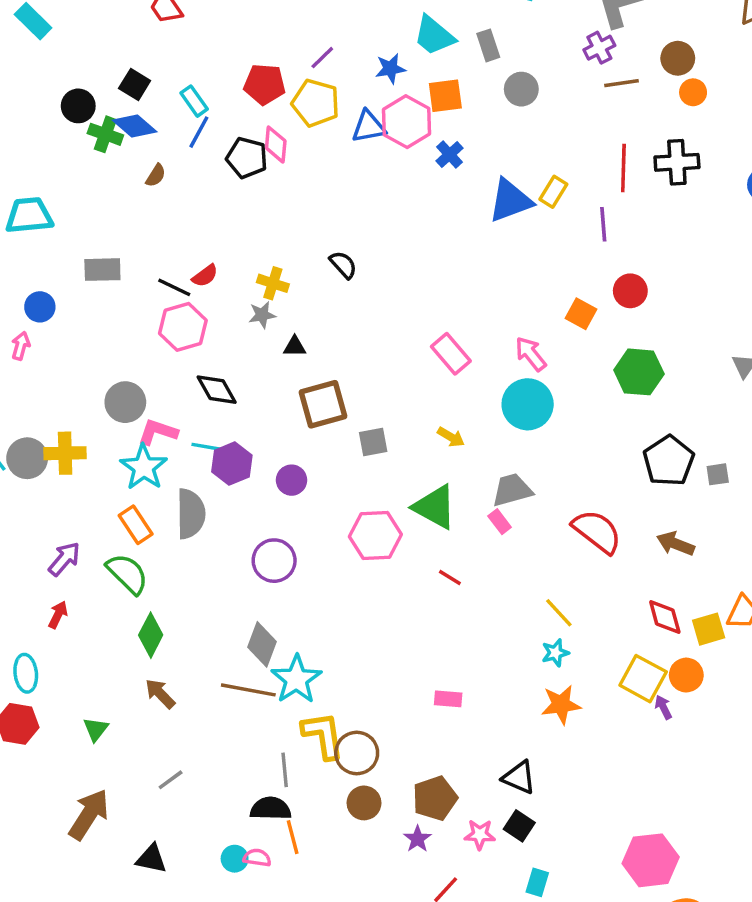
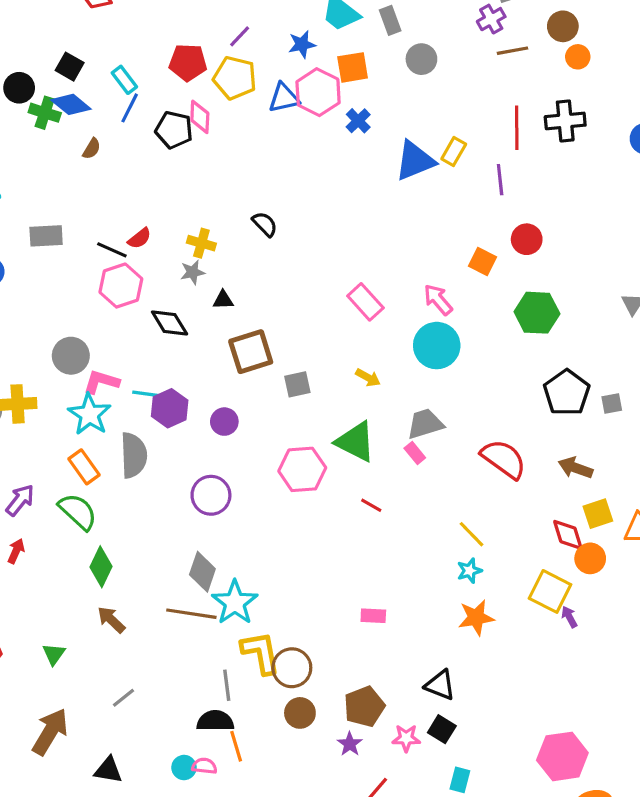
black diamond: (217, 390) -> (170, 323), moved
yellow square: (709, 629) -> (598, 514), moved
orange circle: (686, 675) -> (590, 558), moved

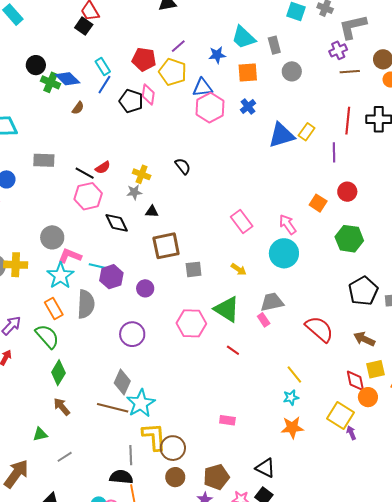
black square: (70, 67) -> (84, 26), moved
pink hexagon: (318, 92) -> (210, 108), moved
green triangle: (54, 654) -> (40, 434), moved, turned 35

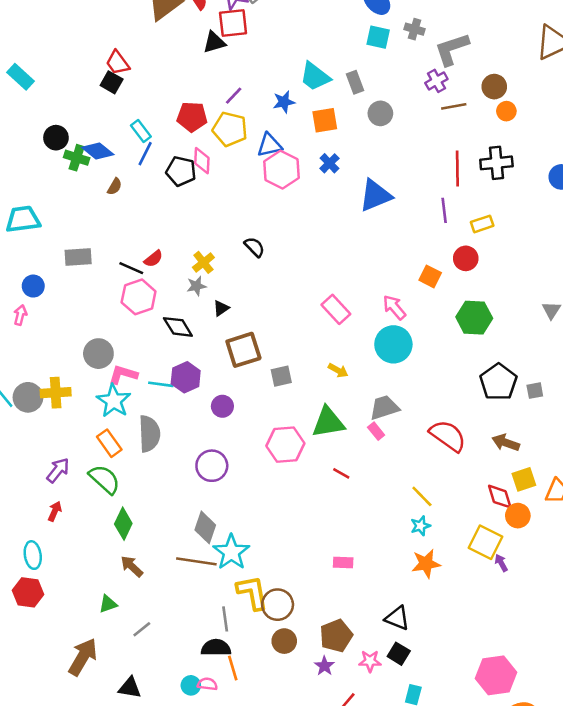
yellow rectangle: (307, 132) -> (482, 224), moved, turned 42
yellow cross: (142, 174) -> (203, 262), turned 36
black triangle: (152, 212) -> (221, 308), turned -32
purple hexagon: (111, 277) -> (186, 377), moved
green triangle: (227, 309) -> (328, 422), turned -36

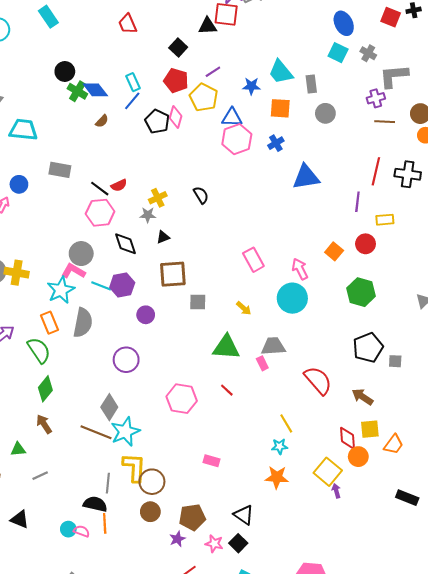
black square: (112, 82) -> (178, 47), moved
gray circle: (98, 354) -> (81, 254), moved
pink hexagon: (285, 445) -> (182, 399), moved

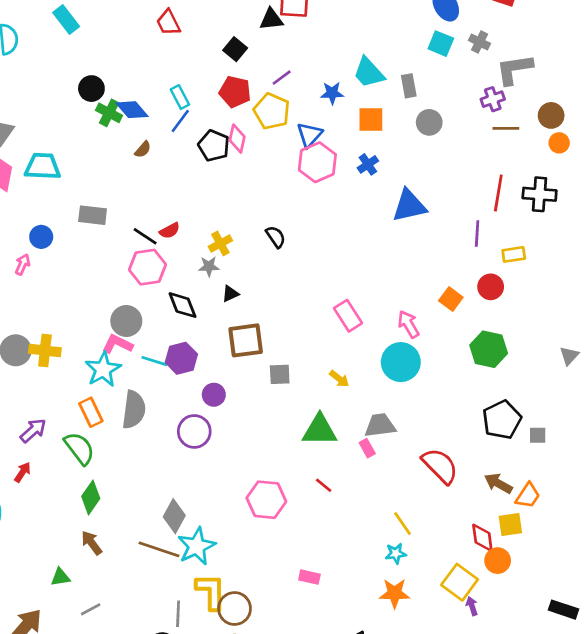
blue triangle: (232, 117) -> (309, 135), turned -45
purple circle: (126, 360) -> (194, 431), moved
orange trapezoid: (394, 444) -> (528, 496), moved

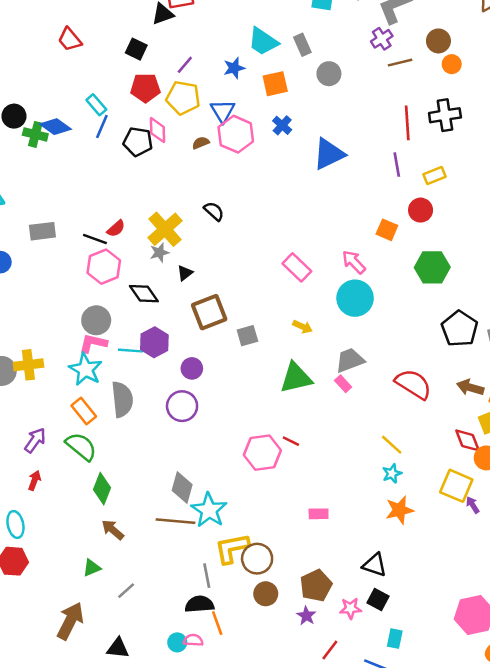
brown semicircle: (143, 149) -> (201, 143), moved, turned -140
yellow cross: (220, 243) -> (165, 229), size x1.6
red line: (324, 485) -> (291, 441), moved
yellow L-shape: (211, 592) -> (232, 548), turned -87

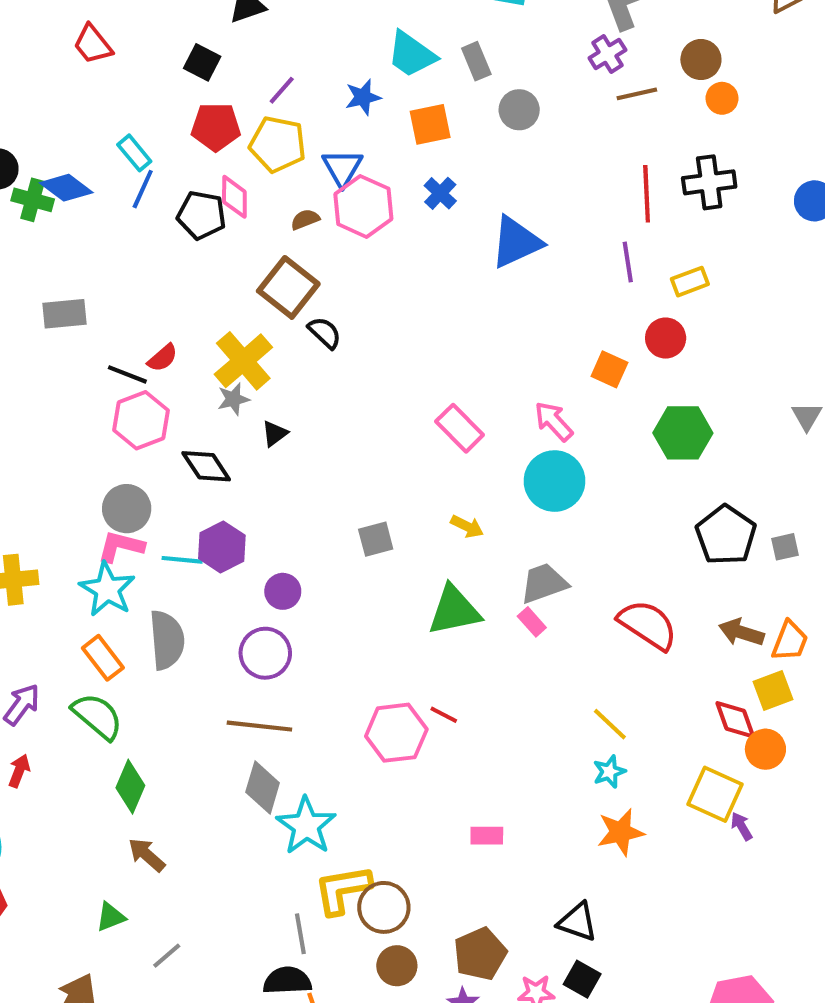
gray rectangle: (42, 231) -> (65, 314), moved
brown square: (209, 312) -> (288, 287), moved, turned -32
brown line: (175, 521) -> (259, 726), moved

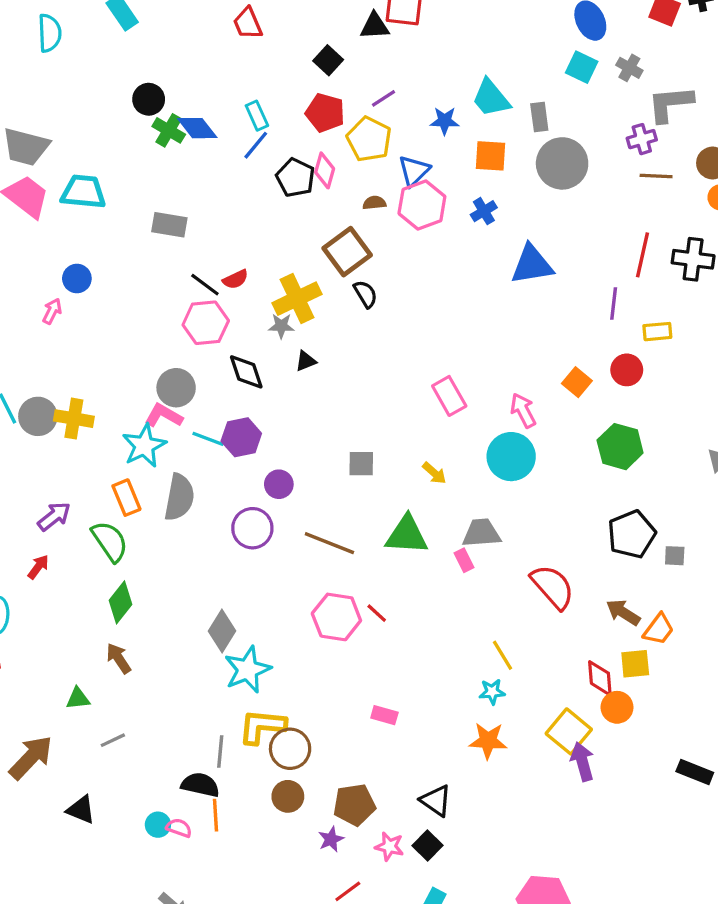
gray circle: (519, 110) -> (562, 163), size x1.6
brown line: (259, 726) -> (329, 543), moved
purple arrow: (742, 826) -> (582, 762), size x1.6

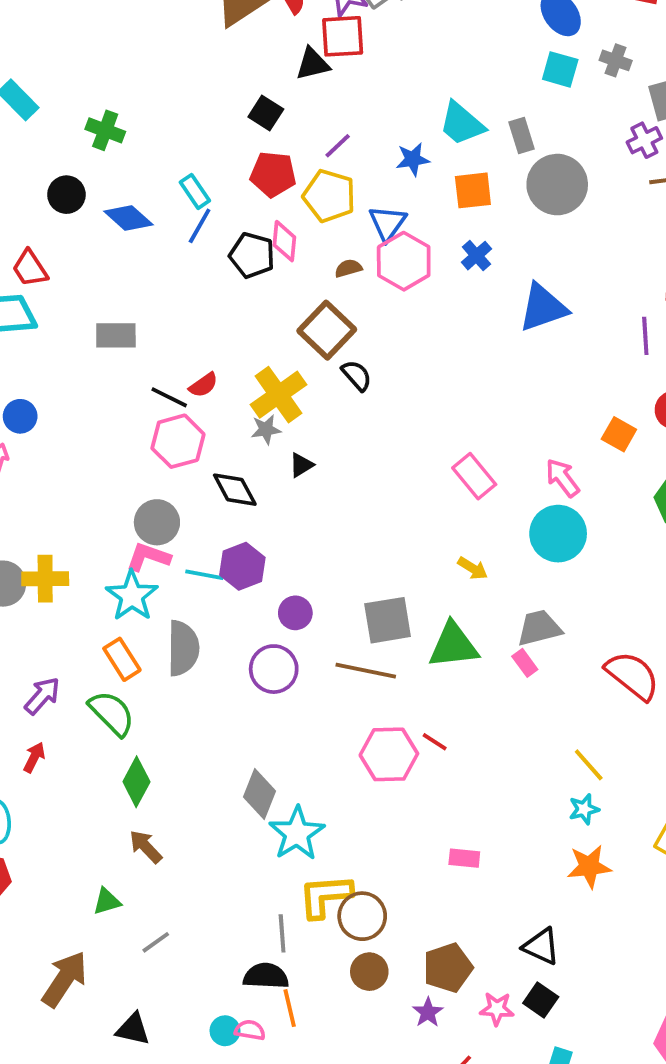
red trapezoid: (248, 23) -> (30, 268), moved
green cross: (169, 130) -> (105, 130), moved
gray square: (361, 464) -> (388, 620), moved, size x1.5

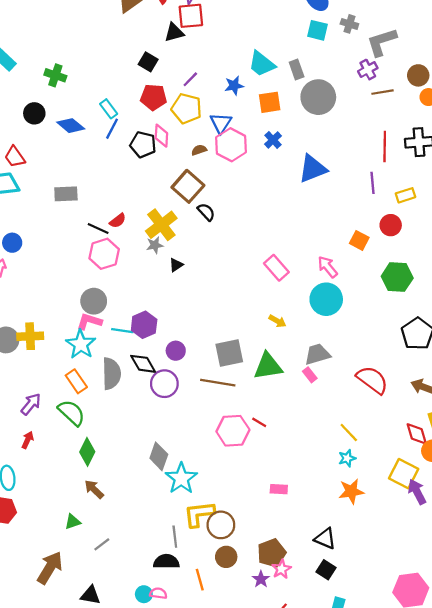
black diamond: (235, 490) -> (143, 364), moved
orange line: (290, 1008) -> (200, 580), moved
pink star: (497, 1009) -> (281, 569), moved, turned -30

